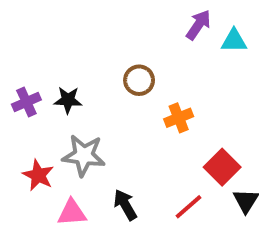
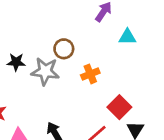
cyan triangle: (234, 41) -> (127, 37), moved
gray star: (84, 155) -> (45, 71), moved

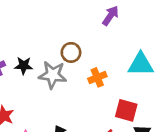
cyan triangle: (127, 37) -> (141, 64), moved, size x1.5
red square: (119, 107) -> (126, 110), turned -30

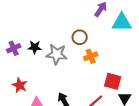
brown circle: (71, 52) -> (80, 37), moved
cyan triangle: (141, 64) -> (122, 22), moved

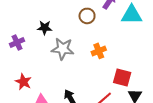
brown circle: (80, 37) -> (87, 16), moved
black star: (35, 47) -> (45, 28), moved

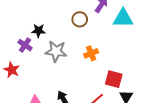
purple cross: (17, 42) -> (25, 45), moved, turned -32
red star: (23, 82) -> (12, 70), moved

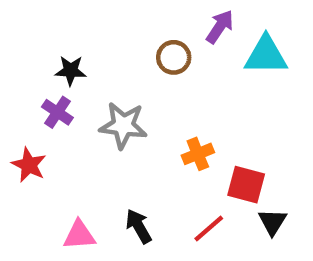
black star: (38, 31) -> (71, 71), moved
orange cross: (91, 53) -> (198, 154), moved

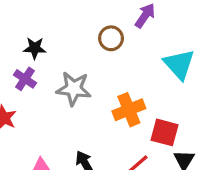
cyan triangle: (266, 55) -> (179, 64), moved, turned 48
orange cross: (198, 154) -> (129, 110), size x1.4

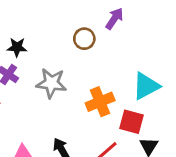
cyan triangle: (179, 64) -> (146, 86), moved, turned 44

